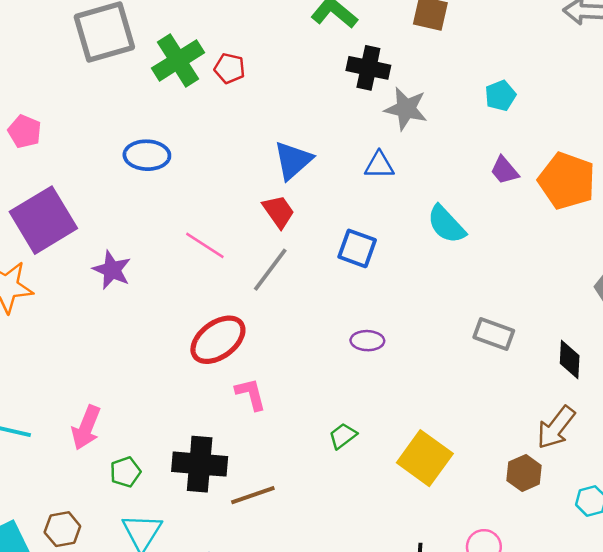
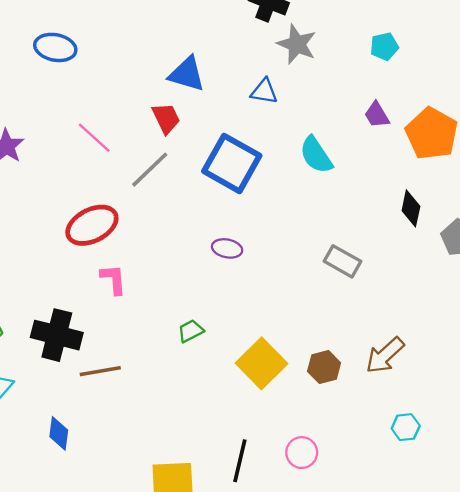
blue triangle: (293, 160) -> (187, 74), turned 48
blue square: (357, 248) -> (232, 163), size x1.6
black diamond: (570, 360) -> (411, 208), moved
brown hexagon: (524, 473) -> (324, 367), moved

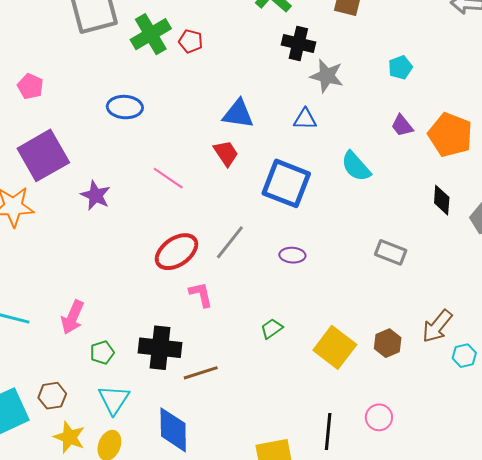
gray line: (150, 170) -> (230, 242), moved
cyan hexagon: (406, 427) -> (464, 356), moved
blue diamond: (59, 433) -> (173, 430), size x1.6

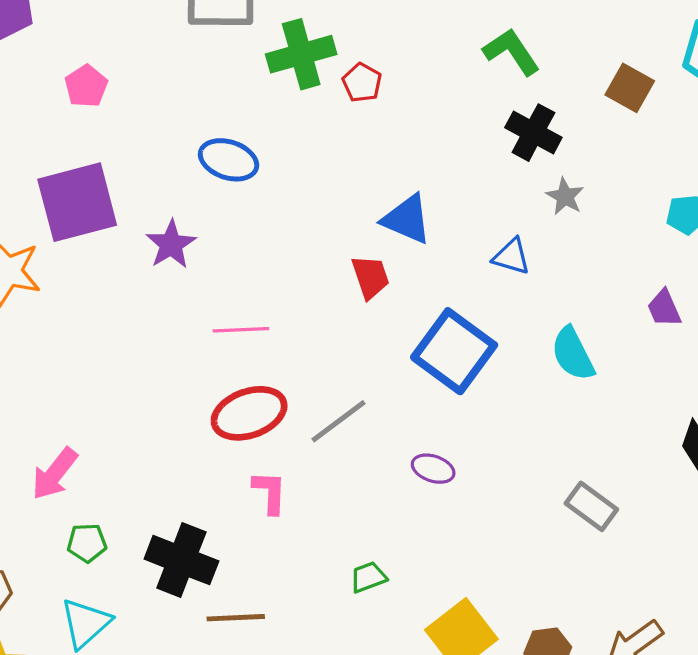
gray star: (327, 76) -> (565, 196), size x0.7
pink line: (168, 178) -> (241, 330), moved, turned -52
purple star: (96, 195) -> (171, 244), moved

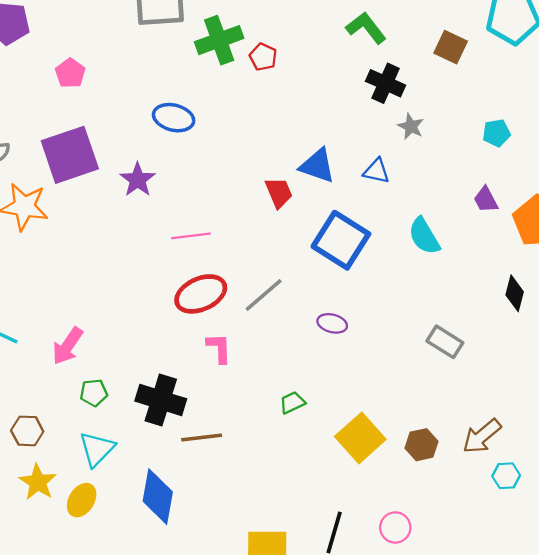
blue triangle: (407, 219) -> (317, 166), moved

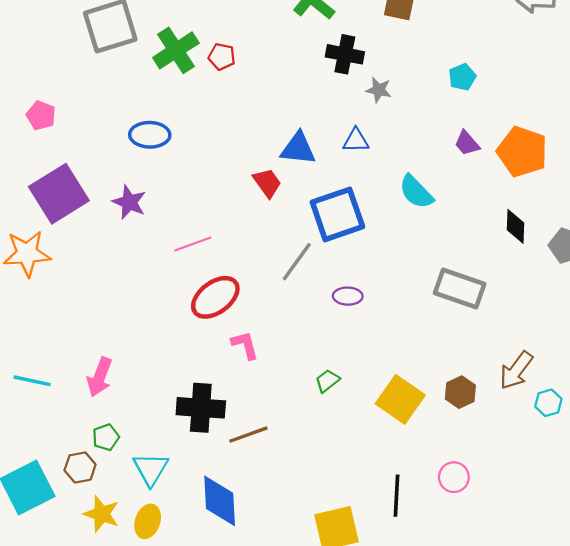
blue square: (341, 240) -> (337, 214), turned -38
gray line: (264, 295) -> (297, 262), moved
gray rectangle: (445, 342) -> (460, 288), size x1.4
green pentagon: (94, 393) -> (106, 437), moved

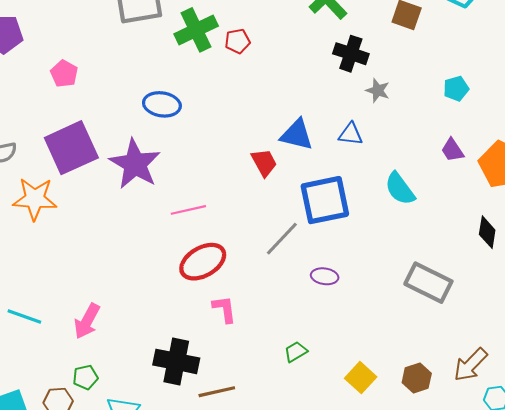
red pentagon: (222, 57) -> (237, 41), turned -30
purple star: (129, 202) -> (135, 164), size x1.6
yellow square: (400, 399) -> (361, 378), size x0.7

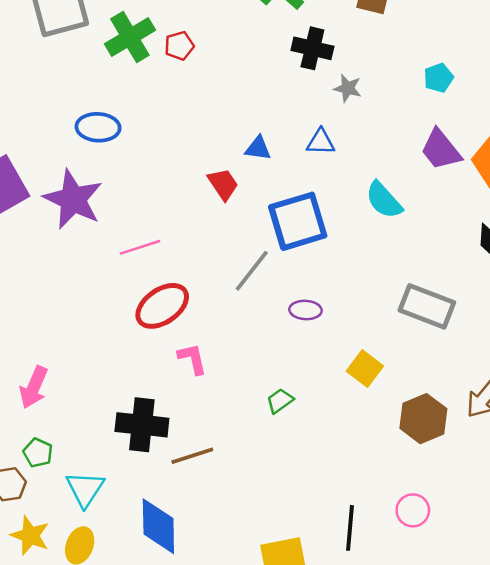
blue triangle: (297, 135) -> (258, 148), size x0.7
purple trapezoid: (452, 150) -> (441, 150), size x1.5
green pentagon: (85, 377) -> (38, 453), turned -30
yellow square: (361, 378) -> (365, 369), moved
brown hexagon: (417, 378) -> (423, 419), size x1.4

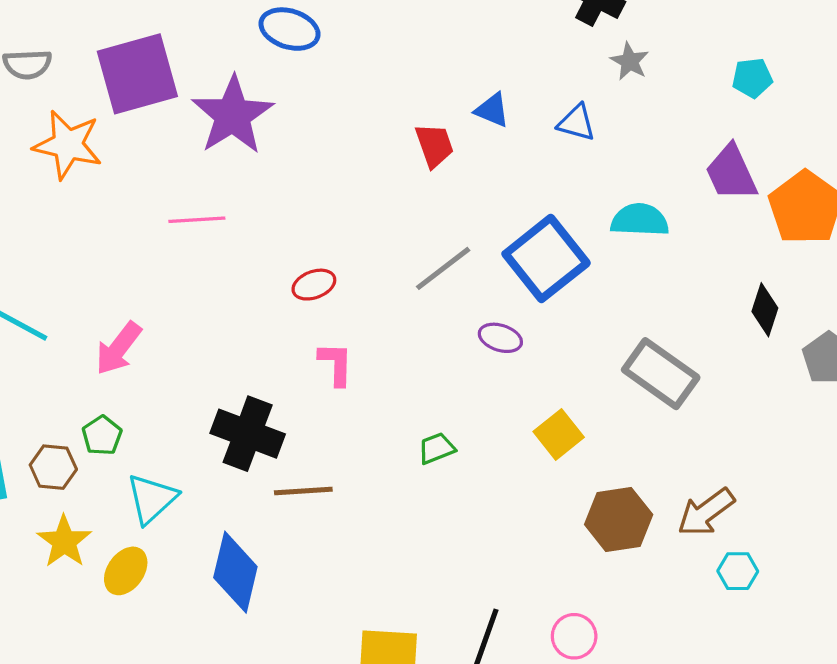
cyan semicircle: (384, 200) -> (640, 220), turned 120
blue square: (298, 221) -> (546, 258), moved, turned -36
pink line: (140, 247) -> (197, 220), moved
red ellipse: (162, 306) -> (314, 285), size x0.6

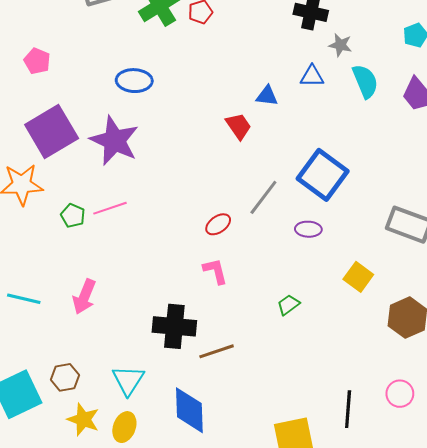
blue triangle: (576, 123) -> (312, 76), moved
cyan semicircle: (640, 220) -> (365, 81), moved, turned 80
red ellipse: (314, 285) -> (218, 224), moved
green pentagon: (102, 436) -> (73, 216), moved

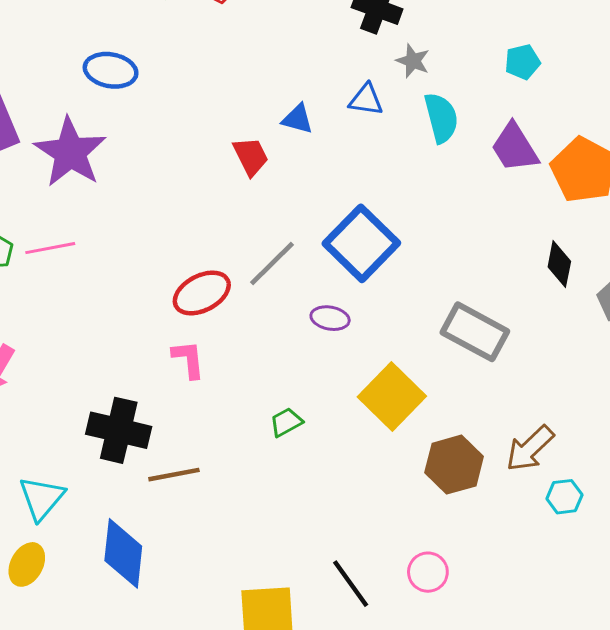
red ellipse: (218, 224) -> (202, 293), size x1.5
yellow square: (358, 277) -> (392, 397), size x1.5
black line: (348, 409) -> (351, 584), turned -48

